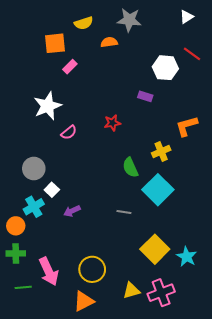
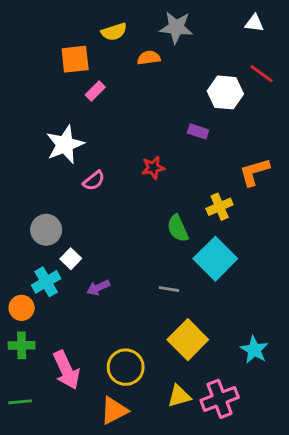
white triangle: (187, 17) -> (254, 23), turned 40
yellow square: (155, 249) -> (188, 340), moved
green line: (23, 287) -> (20, 402), moved

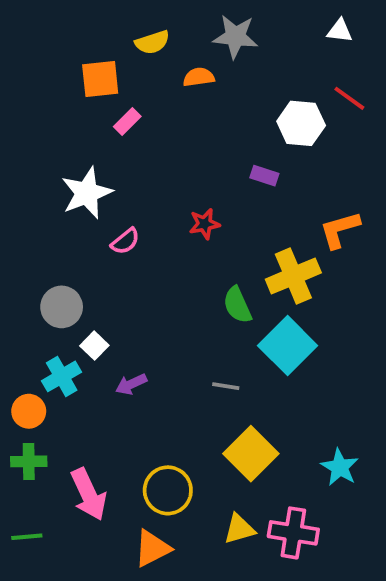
yellow cross: (220, 207) -> (293, 276), size x1.5
pink cross: (220, 399) -> (293, 533), turned 30

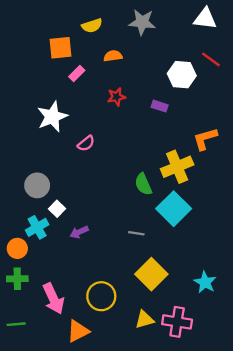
white triangle: (340, 31) -> (205, 19), size x1.5
orange semicircle: (199, 77) -> (113, 56), moved
red star: (204, 224) -> (116, 97), moved
pink semicircle: (125, 241) -> (86, 143), moved
orange triangle: (152, 548) -> (78, 331), moved

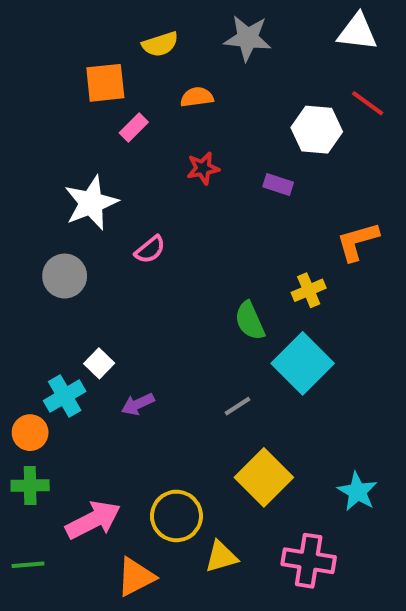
yellow cross: (177, 167) -> (309, 290), size x0.6
gray circle: (37, 185) -> (65, 276), moved
gray line: (136, 233) -> (237, 406), turned -42
pink arrow: (53, 299) -> (93, 520), turned -92
yellow triangle: (144, 320) -> (221, 557), moved

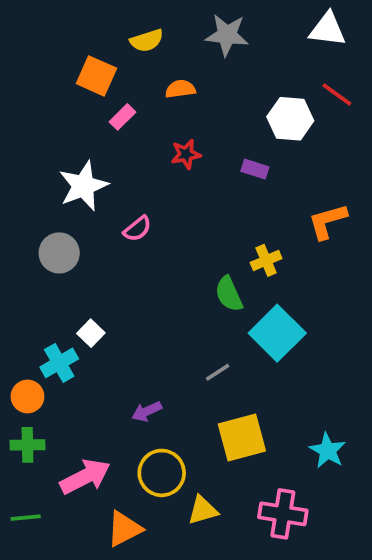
orange square: (105, 83) -> (96, 76), turned 30
yellow cross: (309, 290) -> (266, 260), moved
purple arrow: (138, 404) -> (147, 411), moved
yellow square: (264, 477) -> (242, 437), turned 30

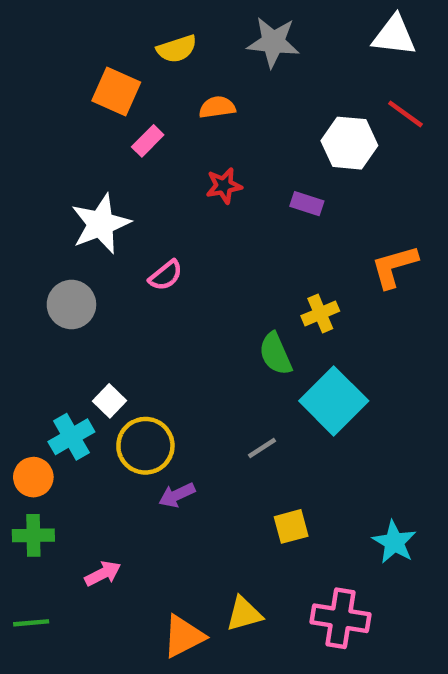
yellow square: (242, 437) -> (291, 526), size x0.6
yellow circle: (162, 473) -> (145, 446), moved
pink arrow: (85, 477) -> (103, 573), size x0.6
orange triangle: (124, 529) -> (184, 636), moved

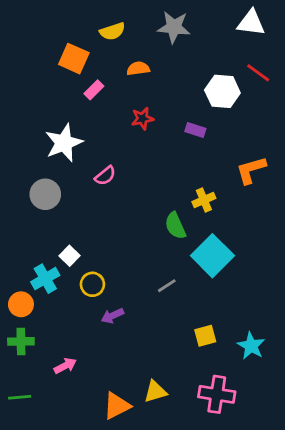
yellow circle: (145, 446) -> (92, 284), size x0.7
yellow square: (291, 526) -> (205, 336), moved

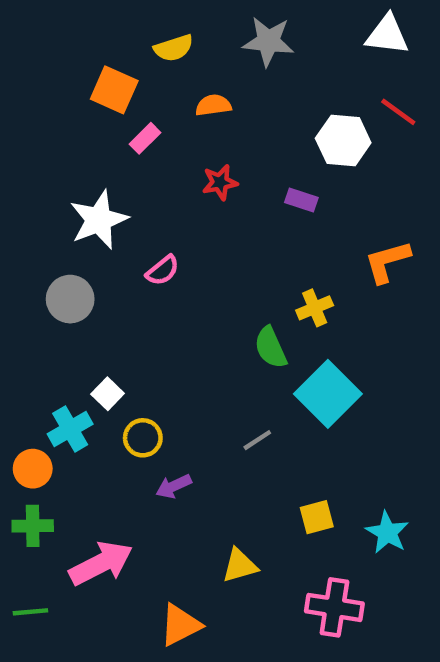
pink arrow: (65, 366) -> (101, 563), size x1.8
yellow triangle: (155, 391) -> (240, 566), moved

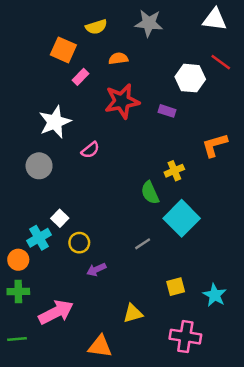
red star: (220, 182) -> (122, 101), size x1.8
orange triangle: (180, 625) -> (100, 346), turned 35

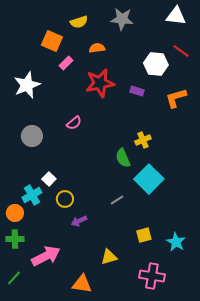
white star: (55, 122) -> (27, 85), moved
orange L-shape: (215, 145) -> (176, 98), moved
green line: (17, 339) -> (14, 278), turned -42

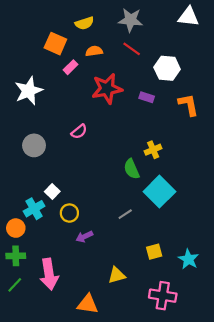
orange semicircle: (97, 48) -> (94, 51), moved
red line: (181, 51) -> (132, 49), moved
orange L-shape: (176, 98) -> (188, 105), turned 95
pink arrow: (46, 256) -> (49, 274), turned 108
green line: (14, 278) -> (15, 285), moved

